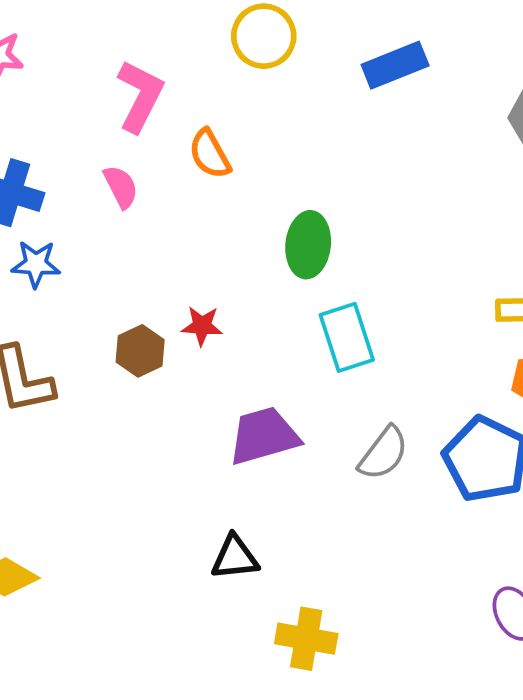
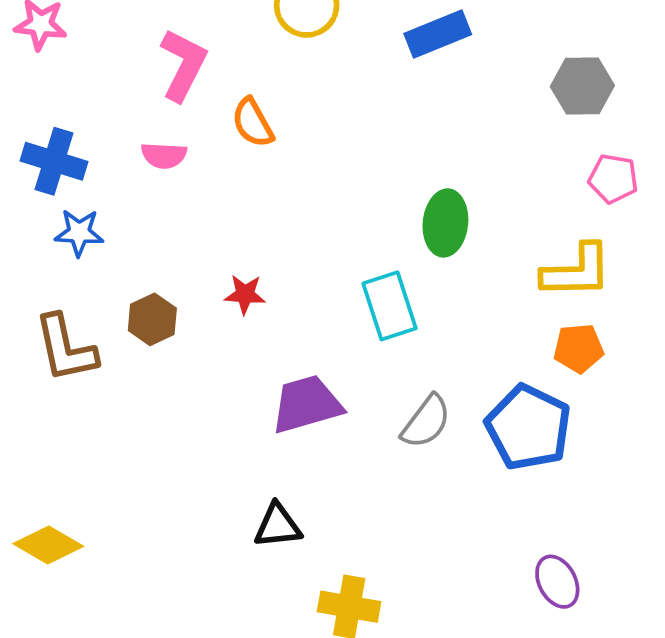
pink semicircle: (121, 187) -> (164, 155), turned 120
green ellipse: (308, 245) -> (445, 223), moved
brown hexagon: (140, 351) -> (152, 319), moved

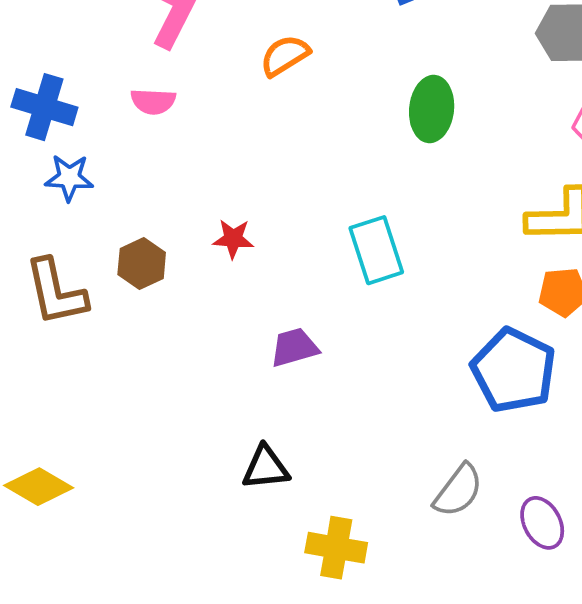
orange semicircle: (253, 123) -> (285, 56), moved, turned 87
green ellipse: (445, 223) -> (432, 109), moved
purple trapezoid: (307, 404) -> (294, 347), size x0.7
gray semicircle: (426, 422) -> (458, 490), moved

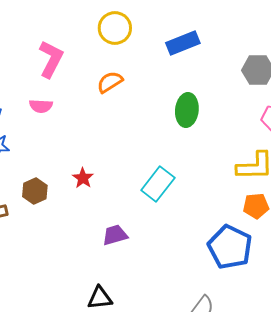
red star: (233, 239) -> (83, 178), turned 30
cyan rectangle: (376, 250) -> (158, 184), turned 56

